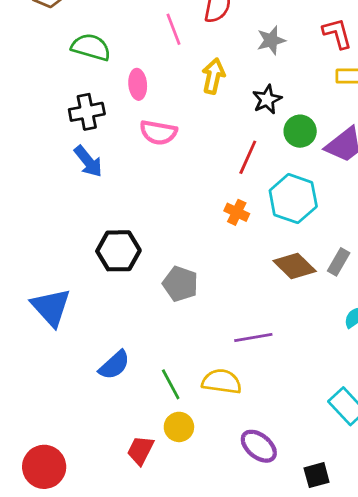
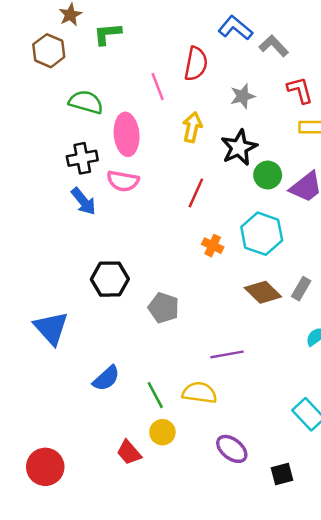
pink ellipse: (138, 84) -> (127, 134), size x1.6
black star: (267, 99) -> (239, 148), size x1.4
pink semicircle: (158, 132) -> (123, 181), moved
red line: (248, 157) -> (196, 193), moved
red trapezoid: (140, 450) -> (129, 452), turned -68

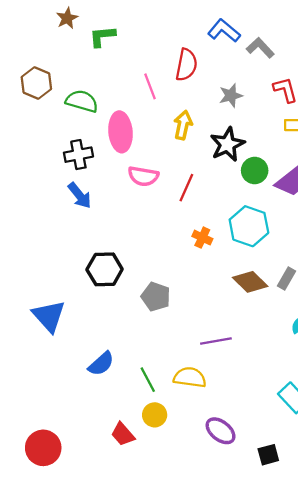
brown hexagon: (49, 51) -> (36, 83), moved
pink semicircle: (123, 181) -> (143, 176), moved

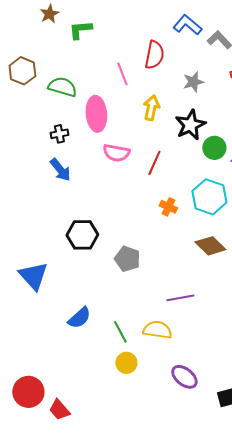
black cross: (78, 155) -> (59, 134), size x0.7
red trapezoid: (123, 434) -> (59, 410), moved

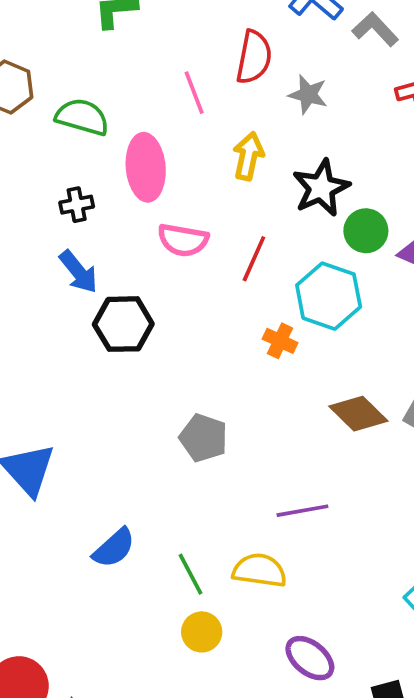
gray star: (193, 82) -> (308, 95), moved, turned 30
cyan hexagon: (209, 197) -> (329, 296), moved
black hexagon: (82, 235) -> (123, 324), moved

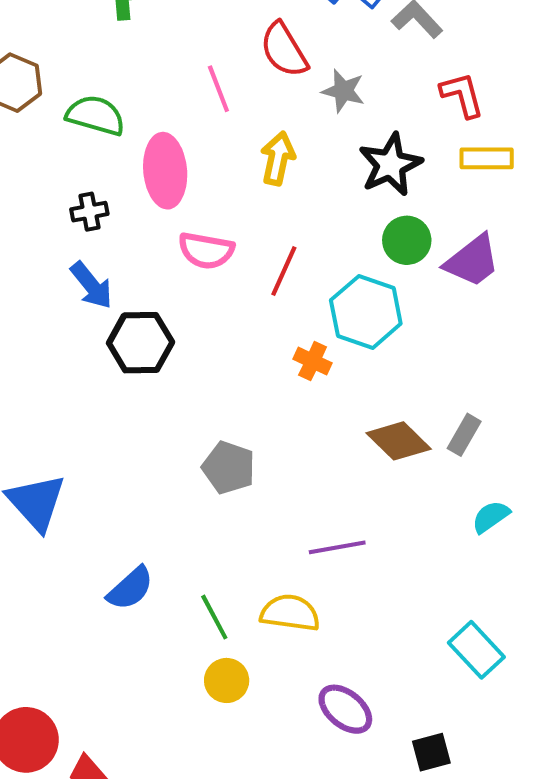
red semicircle: (254, 57) -> (284, 50), turned 138
black star: (321, 188) -> (390, 165), moved

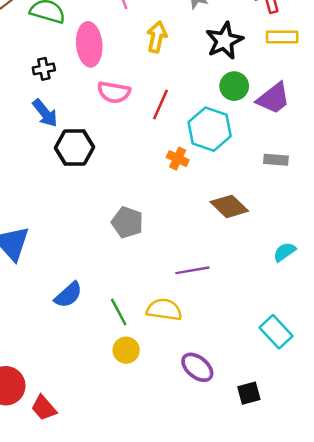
gray rectangle: (464, 435) -> (276, 160), moved, turned 65

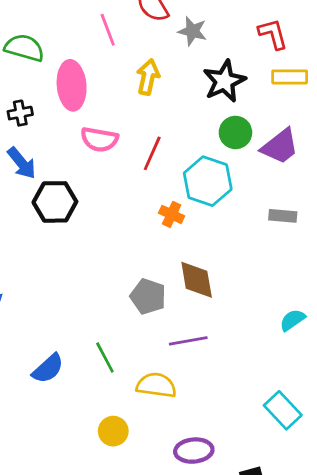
brown diamond: (229, 206) -> (197, 280), moved, turned 36
gray pentagon: (127, 222) -> (148, 296), moved
green line: (119, 312) -> (105, 357), moved
purple ellipse: (197, 367) -> (194, 451), turned -44

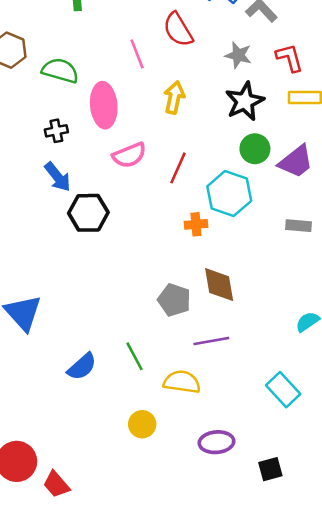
gray star: (192, 31) -> (238, 55), moved
pink semicircle: (99, 139) -> (129, 155), turned -32
orange cross: (172, 214) -> (196, 224), turned -30
cyan rectangle: (283, 410) -> (283, 390), moved

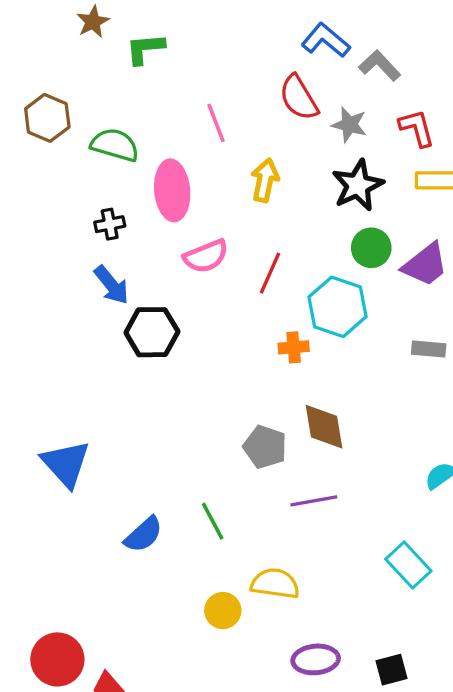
red semicircle: (178, 30) -> (299, 98), moved
yellow semicircle: (182, 382) -> (275, 584), moved
purple ellipse: (216, 442) -> (316, 659), moved

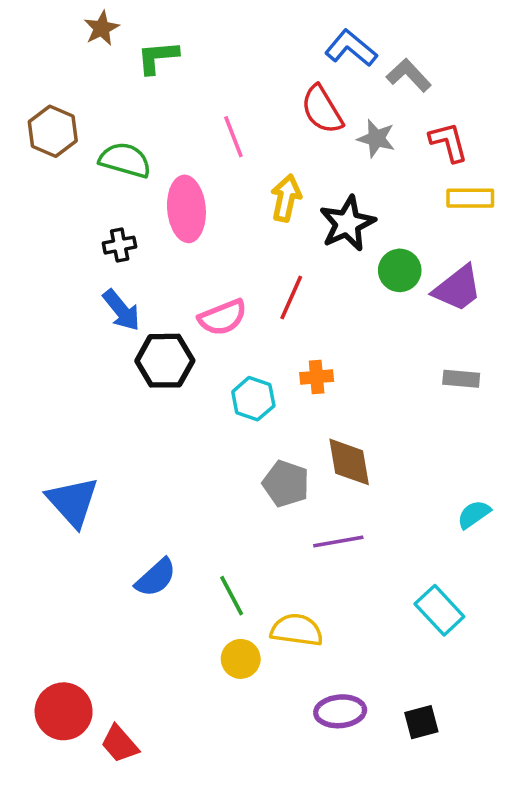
black star: (358, 185) -> (347, 223), moved
pink semicircle: (206, 256) -> (223, 317), moved
cyan hexagon: (338, 307) -> (253, 399), moved, size x0.7
green line: (213, 521) -> (232, 596), moved

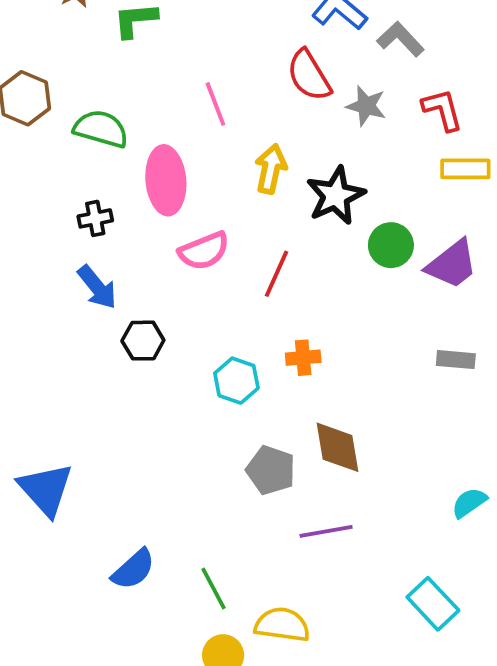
pink semicircle: (223, 317) -> (204, 251), moved
black hexagon: (165, 361) -> (143, 341), size x0.7

